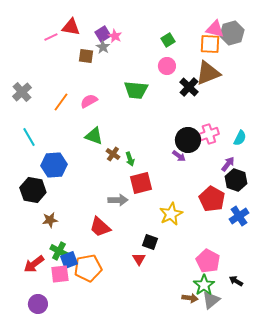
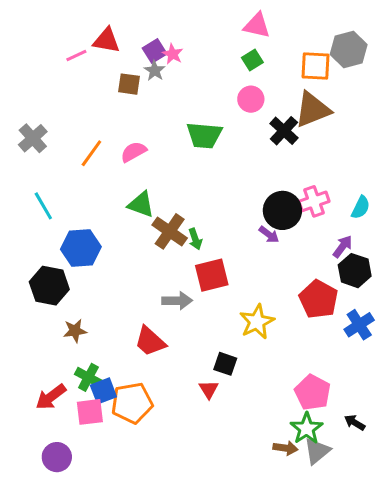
pink triangle: (215, 29) -> (257, 25), moved
brown cross: (113, 154) -> (170, 231), size x1.6

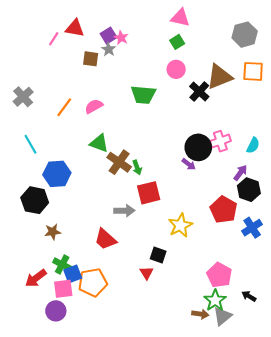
pink line: (76, 56) -> (54, 39), turned -32
orange square: (316, 66) -> (253, 71), moved
purple circle: (57, 457) -> (56, 311), moved

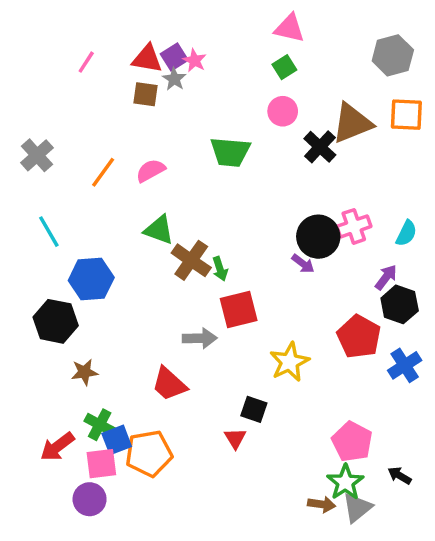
red triangle: (75, 28) -> (147, 59), moved

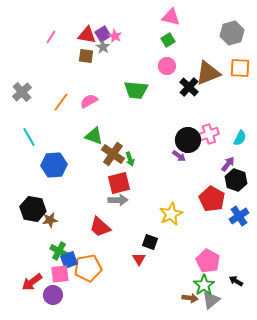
red square: (239, 309) -> (119, 183), moved
black hexagon: (56, 321) -> (33, 209), moved
red arrow: (57, 447) -> (32, 282), moved

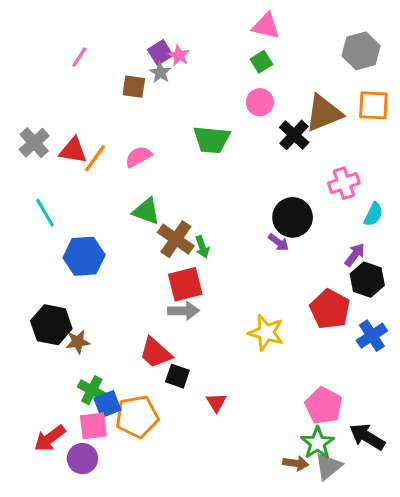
red triangle: (87, 35) -> (73, 150), moved
pink cross: (209, 134) -> (344, 183), moved
yellow star: (171, 214) -> (266, 333), turned -30
black square: (150, 242) -> (177, 376), moved
black arrow: (236, 281) -> (367, 437), size x1.6

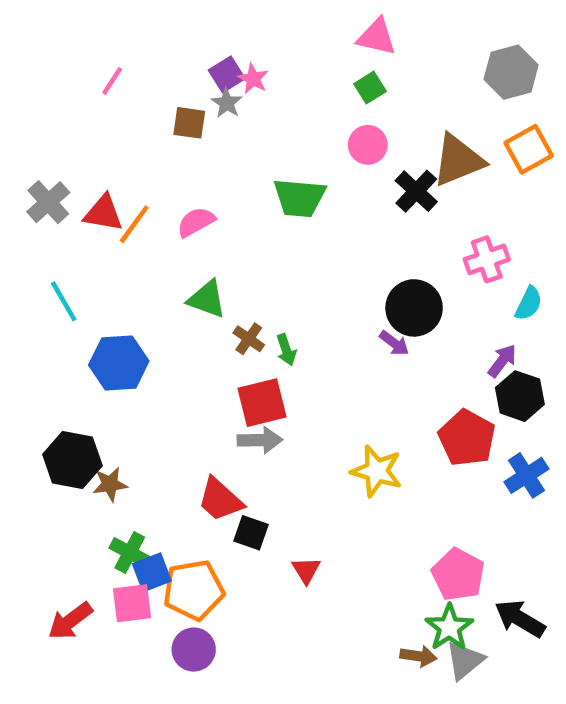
orange square: (373, 105) -> (529, 149), turned -32
brown cross: (176, 239) -> (249, 339), size x0.6
purple circle: (82, 459) -> (194, 649), moved

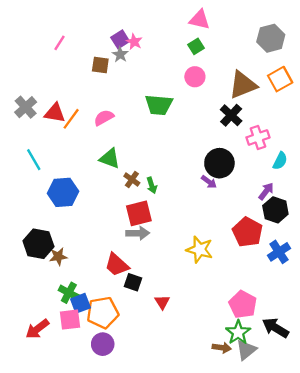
black cross: (416, 191) -> (231, 115), moved

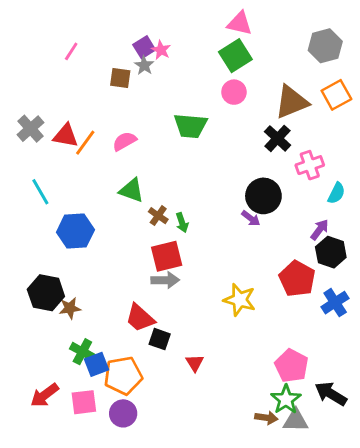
green square: (196, 46) -> (235, 56), size x1.6
pink square: (70, 320) -> (84, 402), moved
gray triangle: (246, 350) -> (296, 420), turned 40

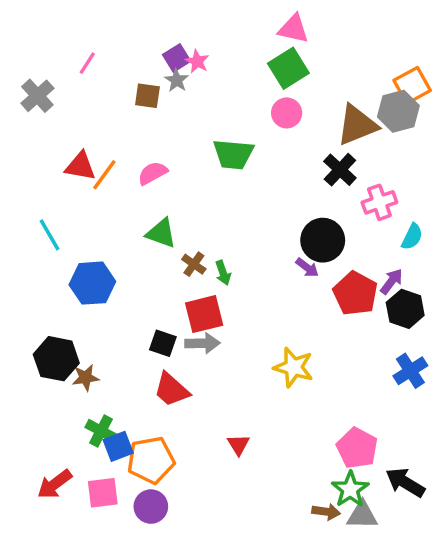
gray hexagon: (325, 46) -> (398, 111), moved
orange square: (336, 95) -> (412, 85), moved
gray cross: (31, 129) -> (37, 96), moved
red pentagon: (297, 279) -> (355, 293), moved
black square: (160, 339) -> (163, 343), moved

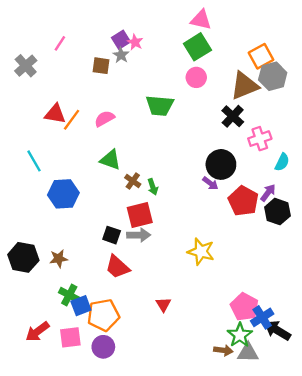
orange square: (412, 85) -> (261, 56), moved
black hexagon: (56, 359) -> (23, 257), moved
blue cross: (410, 371) -> (262, 317), moved

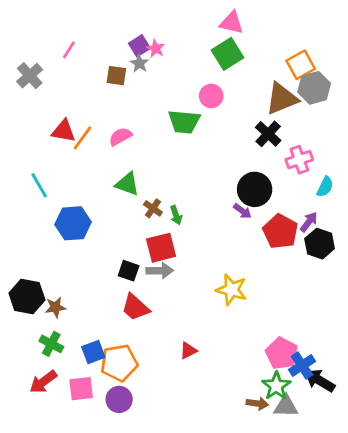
pink circle: (196, 77) -> (211, 96), moved
brown star: (59, 259) -> (55, 307), moved
green cross: (69, 295) -> (51, 344), moved
red triangle: (163, 304) -> (188, 351), turned 35

